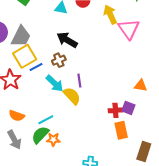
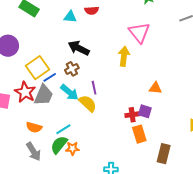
yellow arrow: (110, 14) -> (124, 56), moved, turned 36
gray trapezoid: (21, 36) -> (44, 95), moved

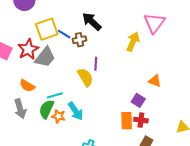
blue line: (50, 77) -> (64, 34), moved, turned 48
cyan arrow: (69, 92) -> (76, 111), moved
red cross: (132, 115) -> (141, 120), moved
green semicircle: (59, 145) -> (46, 109), turned -30

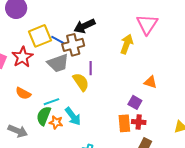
black arrow: (92, 21) -> (84, 26), turned -65
brown cross: (79, 40) -> (73, 45), size x1.5
gray trapezoid: (45, 57) -> (58, 63), moved, turned 35
gray arrow: (20, 109) -> (18, 131), moved, turned -48

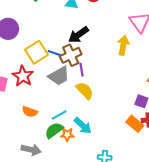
purple line: (91, 68) -> (82, 70), moved
green semicircle: (44, 116) -> (54, 130), turned 42
orange rectangle: (124, 123) -> (135, 124), turned -36

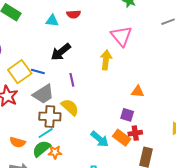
brown cross: (71, 55) -> (50, 117), moved, turned 30
purple line: (82, 70) -> (72, 80), moved
orange semicircle: (30, 112) -> (18, 142), moved
cyan arrow: (83, 126) -> (100, 139), moved

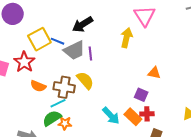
gray trapezoid: (43, 94) -> (74, 50), moved
orange semicircle: (18, 142) -> (38, 86), moved

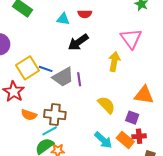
black arrow: (83, 24) -> (78, 42), moved
orange triangle: (154, 73) -> (144, 95), size x1.5
yellow semicircle: (85, 80) -> (106, 105), moved

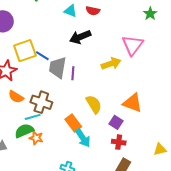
yellow arrow: (114, 61) -> (111, 64), turned 48
gray trapezoid: (63, 77) -> (58, 67), turned 115
orange rectangle: (125, 140) -> (73, 123), moved

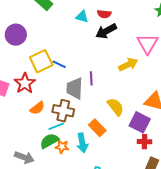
black arrow: (80, 37) -> (106, 31), moved
gray trapezoid: (58, 67) -> (75, 88), moved
orange semicircle: (16, 97) -> (37, 108), turned -63
purple square: (116, 122) -> (140, 122), size x1.5
cyan arrow: (83, 138) -> (82, 143), moved, turned 30

